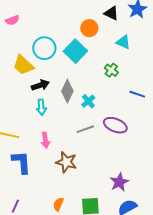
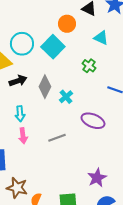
cyan arrow: (41, 107) -> (20, 114), moved
gray line: (85, 129) -> (57, 138), moved
brown star: (66, 162) -> (17, 188), moved

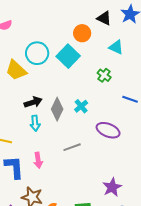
black arrow: (18, 81) -> (33, 102), moved
gray diamond: (45, 87) -> (57, 109), moved
pink arrow: (23, 136) -> (38, 160), moved

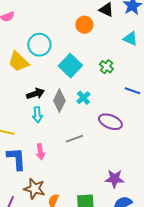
cyan triangle: (116, 47) -> (130, 39), moved
cyan square: (68, 56) -> (70, 66), moved
purple star: (112, 187) -> (114, 179), turned 30

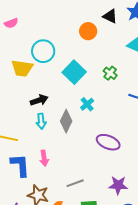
yellow trapezoid: (18, 62) -> (22, 68), turned -35
gray diamond: (59, 101) -> (66, 121), moved
purple ellipse: (110, 122) -> (108, 142), moved
gray line: (74, 139) -> (75, 183), moved

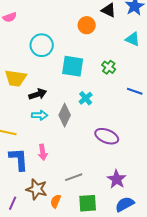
yellow trapezoid: (22, 68) -> (16, 78), moved
cyan square: (74, 72) -> (73, 66), turned -35
cyan arrow: (41, 121) -> (40, 115), turned -84
purple star: (118, 185) -> (117, 179), turned 30

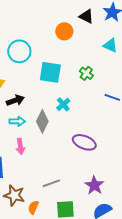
pink arrow: (43, 152) -> (20, 146), moved

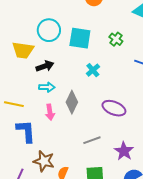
cyan circle: (19, 51) -> (49, 30), moved
gray diamond: (42, 121) -> (72, 102), moved
gray line: (51, 183) -> (92, 140), moved

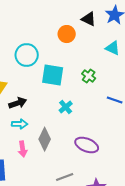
cyan circle: (49, 30) -> (27, 55), moved

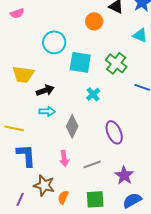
green cross: (89, 76) -> (116, 63), size x1.5
purple ellipse: (87, 145) -> (114, 132), turned 45
pink arrow: (23, 149) -> (64, 158), moved

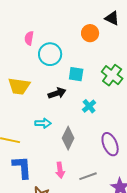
pink semicircle: (17, 13) -> (29, 38), moved, turned 120
cyan square: (80, 62) -> (76, 74), size x0.7
black arrow: (45, 90) -> (57, 93), moved

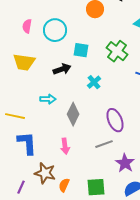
pink semicircle: (29, 38) -> (27, 26), moved
gray line: (88, 176) -> (104, 144), moved

